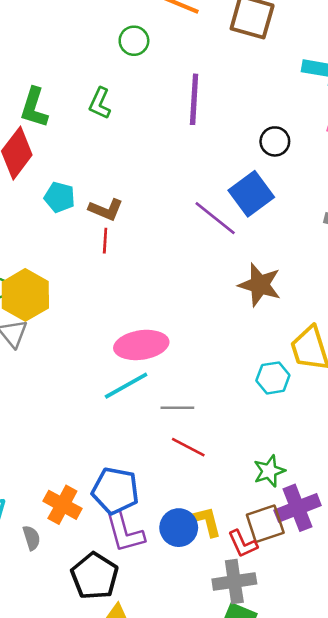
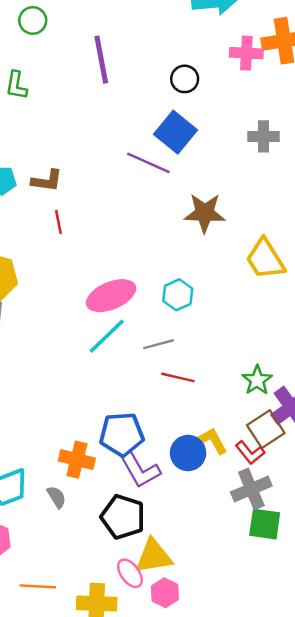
red line: (105, 241) -> (58, 222), moved
cyan hexagon: (273, 378) -> (178, 295), moved

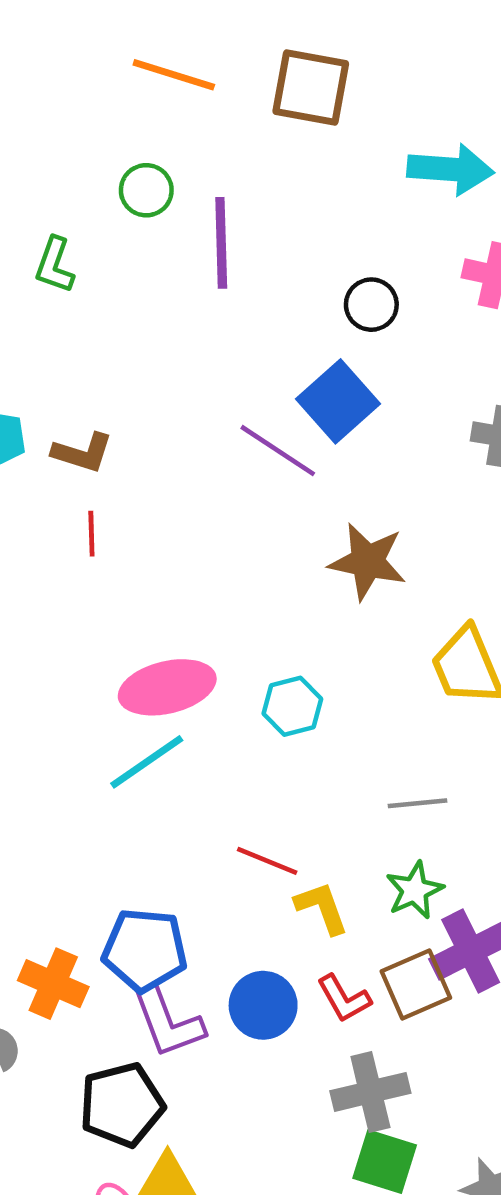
green circle: (33, 20) -> (146, 190), moved
gray line: (159, 344) -> (417, 803), moved
yellow L-shape: (212, 441) -> (322, 908), moved
red L-shape: (250, 453) -> (344, 999), moved
black pentagon: (123, 517) -> (122, 1105), turned 30

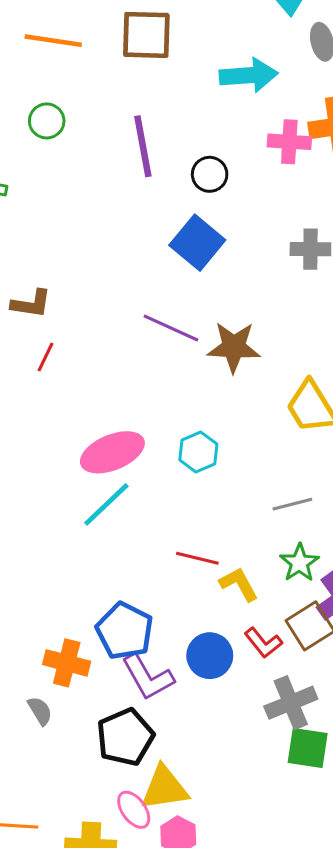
purple line: (221, 243) -> (143, 146), moved
purple line: (278, 451) -> (171, 328), moved
red line: (91, 534) -> (46, 357), turned 36
blue pentagon: (145, 950) -> (125, 631), turned 30

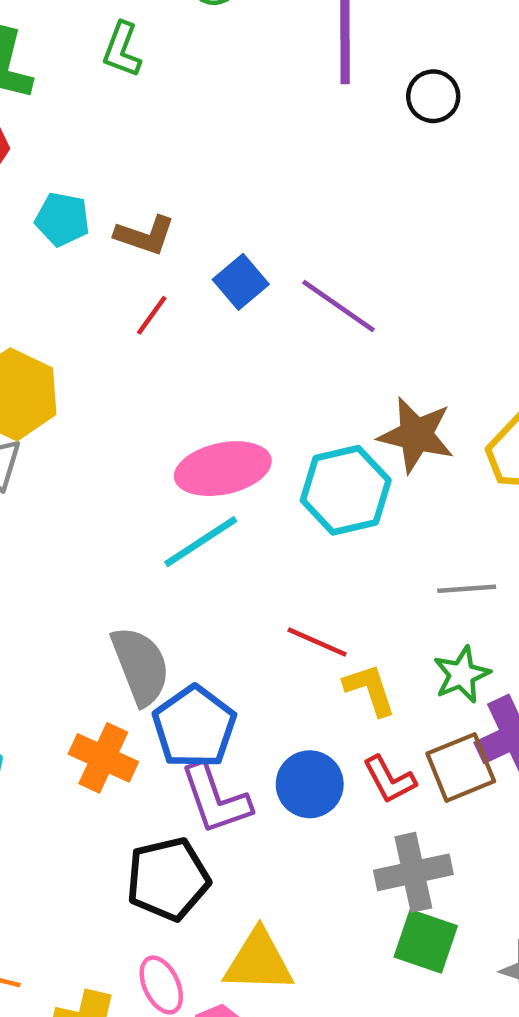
blue square: (197, 243) -> (241, 282), moved, size x0.7
brown star: (234, 347) -> (416, 435), moved
cyan hexagon: (198, 452) -> (346, 490), size x1.5
gray semicircle: (40, 711) -> (140, 666), moved, size x1.8
yellow triangle: (164, 788) -> (259, 961), moved

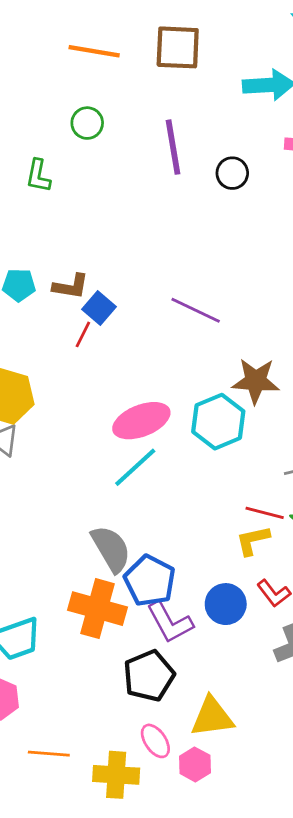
blue square: (241, 282) -> (99, 308), moved
red line: (317, 642) -> (265, 513), moved
yellow L-shape: (370, 690) -> (253, 540), turned -75
orange cross: (103, 758) -> (97, 609), size x1.4

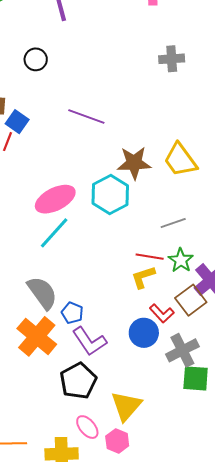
black circle: (232, 173) -> (36, 59), moved
blue pentagon: (150, 581) -> (72, 313), size x0.6
blue circle: (226, 604) -> (144, 333), moved
orange cross: (97, 609) -> (37, 336), turned 30
yellow triangle: (212, 717) -> (126, 406), turned -36

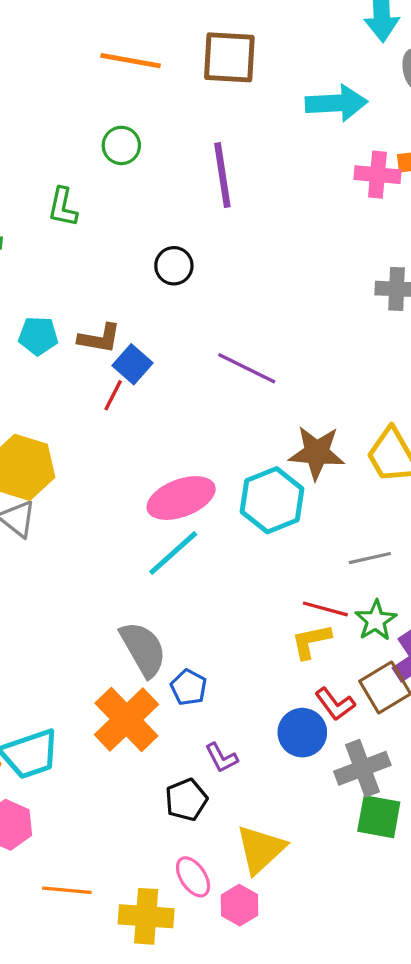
purple L-shape: (89, 341) -> (221, 758), moved, size x0.6
black pentagon: (78, 381) -> (186, 800), size x0.7

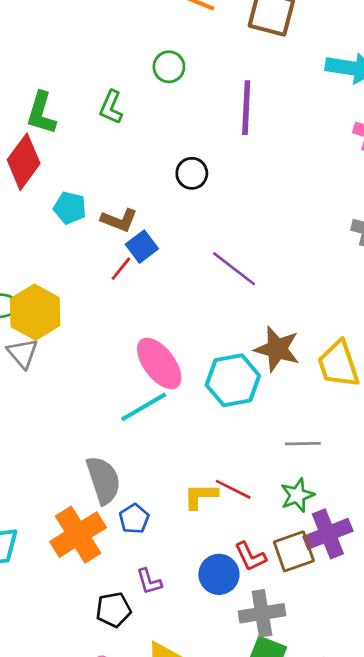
pink ellipse: (181, 498) -> (159, 363), turned 62
red line: (325, 609) -> (233, 489), moved
yellow L-shape: (311, 641) -> (201, 496), moved

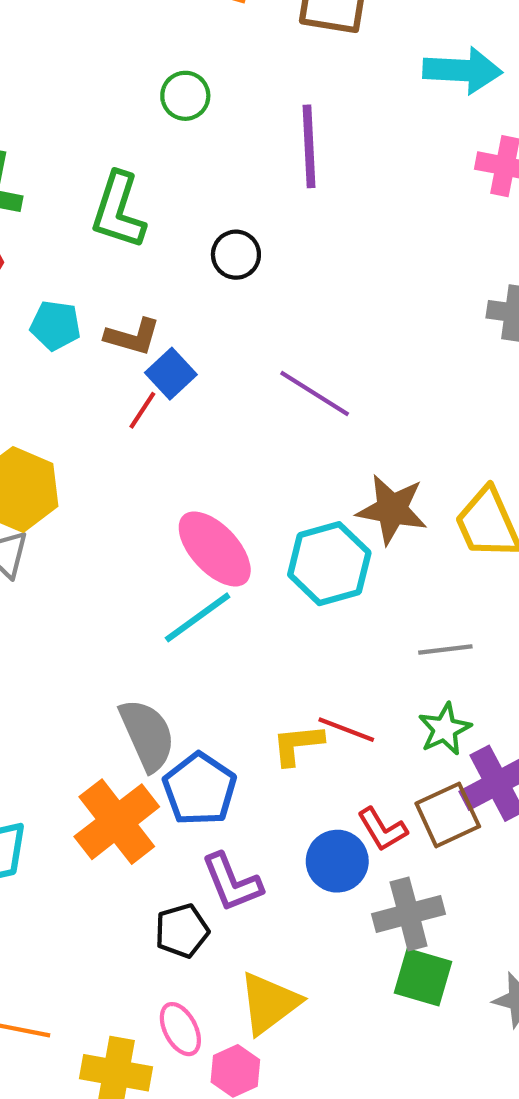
green L-shape: (111, 107) -> (118, 211), moved, size x1.5
blue pentagon: (134, 519) -> (200, 789), size x1.6
purple L-shape: (149, 581) -> (232, 882), size x1.5

